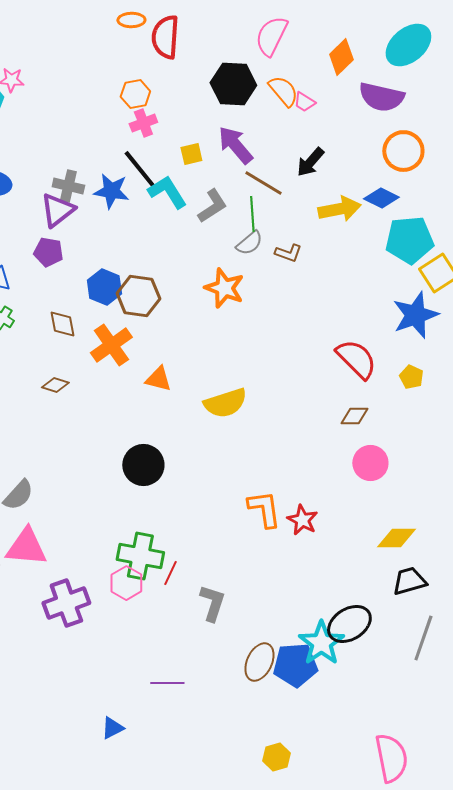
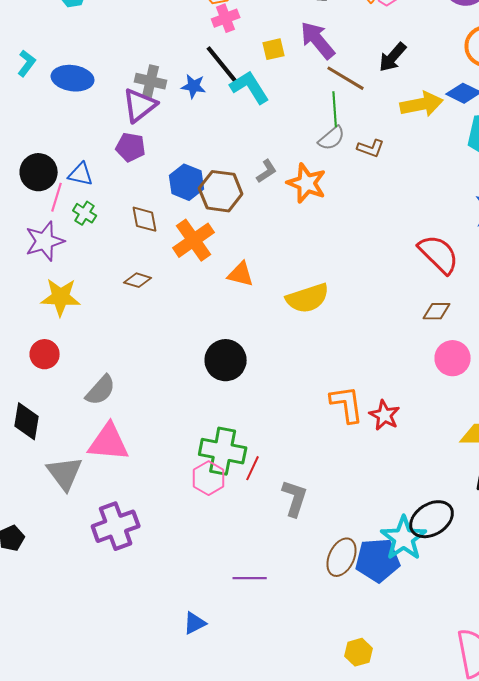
blue star: (111, 191) -> (194, 86), size x0.7
gray L-shape: (212, 206) -> (267, 171), moved, size x0.7
purple cross: (66, 603) -> (116, 526), moved

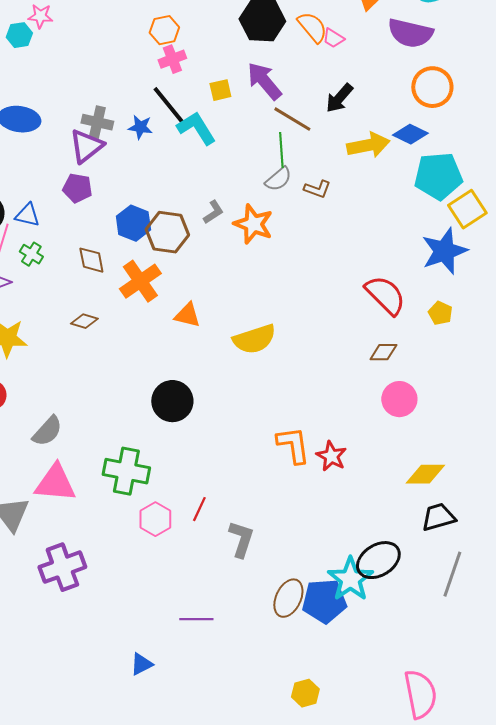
green cross: (223, 451) -> (126, 471), moved

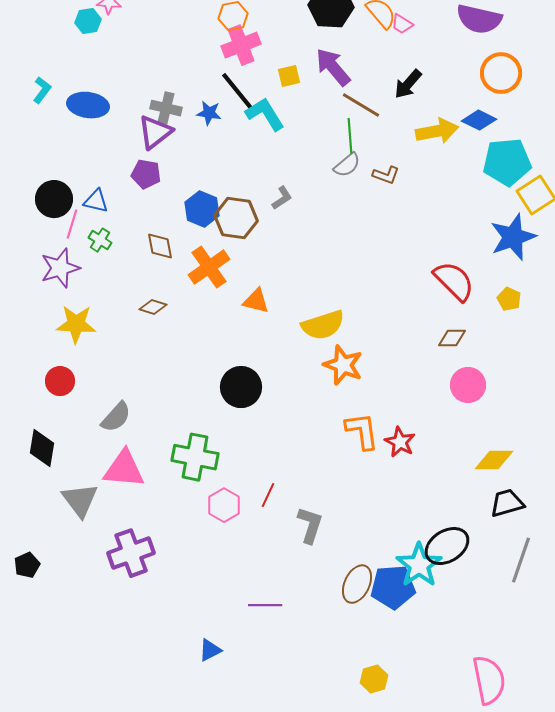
pink cross: (172, 59) -> (241, 45), size x1.4
orange star: (253, 224) -> (343, 365), moved

